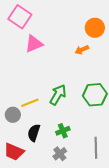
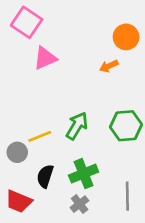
green cross: (63, 131) -> (84, 174), size x1.5

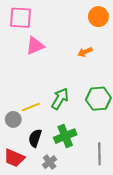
pink square: (27, 22) -> (20, 18), turned -30
orange circle: (126, 37) -> (98, 17), moved
gray cross: (80, 204) -> (50, 162), moved

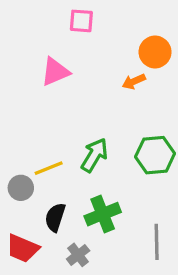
orange circle: (98, 17) -> (155, 52), moved
pink square: (20, 18) -> (81, 21), moved, size x0.7

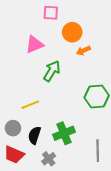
orange circle: (155, 52) -> (72, 32), moved
green arrow: (94, 155) -> (52, 71), moved
gray circle: (21, 188) -> (13, 128), moved

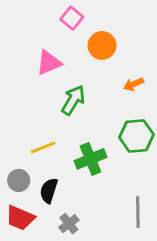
pink square: (51, 13) -> (72, 18), turned 35
orange arrow: (83, 51) -> (134, 84), moved
green cross: (64, 133) -> (90, 159), moved

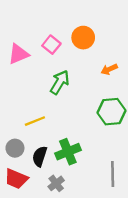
pink square: (72, 18) -> (51, 45), moved
pink triangle: (49, 63) -> (19, 54), moved
green cross: (90, 159) -> (68, 152), moved

